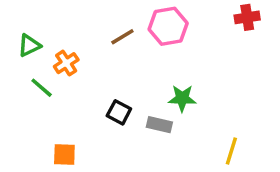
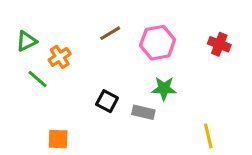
red cross: (247, 17) -> (219, 44), moved, turned 30
pink hexagon: (168, 26) -> (158, 43), moved
yellow line: (231, 151) -> (208, 136), turned -30

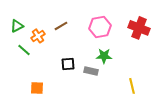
brown line: (110, 33) -> (61, 26), moved
red cross: (219, 44) -> (139, 28), size x1.5
black square: (107, 101) -> (68, 64), turned -32

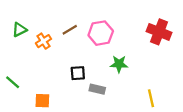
pink hexagon: (100, 27) -> (101, 33), moved
green line: (24, 50) -> (13, 82), moved
gray rectangle: (91, 71) -> (97, 89), moved

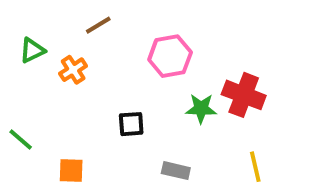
brown line: (70, 30) -> (98, 25), moved
red cross: (159, 32) -> (244, 95), moved
gray rectangle: (97, 89) -> (176, 171), moved

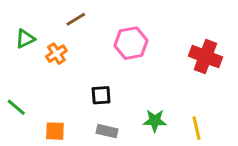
red cross: (244, 95) -> (205, 57), moved
green star: (201, 109) -> (155, 121), moved
gray rectangle: (176, 171) -> (107, 131), moved

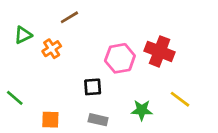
pink hexagon: (131, 43) -> (120, 58), moved
red cross: (205, 57) -> (160, 51), moved
yellow line: (196, 128) -> (180, 99), moved, turned -40

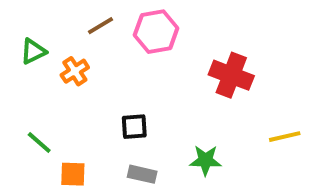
pink hexagon: (120, 58) -> (156, 32), moved
green line: (15, 98) -> (39, 142), moved
yellow line: (180, 99) -> (285, 137), moved, turned -50

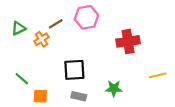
brown line: (101, 26) -> (56, 24), moved
red cross: (231, 75) -> (128, 41), turned -30
black square: (134, 127) -> (74, 70), size x1.5

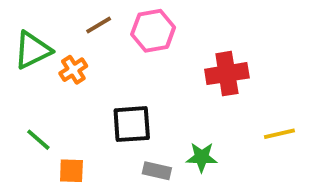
brown line: (56, 24) -> (99, 25), moved
green triangle: (18, 28) -> (33, 50), size x1.5
gray rectangle: (79, 96) -> (157, 171), moved

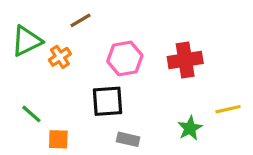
pink hexagon: (153, 31) -> (125, 58), moved
green star: (202, 157) -> (190, 128), moved, turned -30

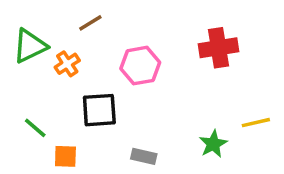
red cross: (185, 60) -> (219, 48), moved
black square: (107, 101) -> (99, 110), moved

